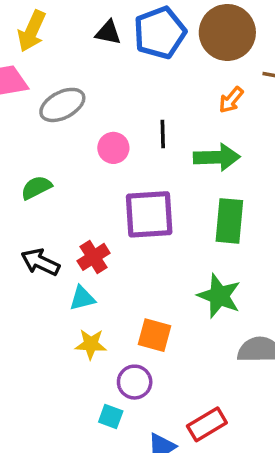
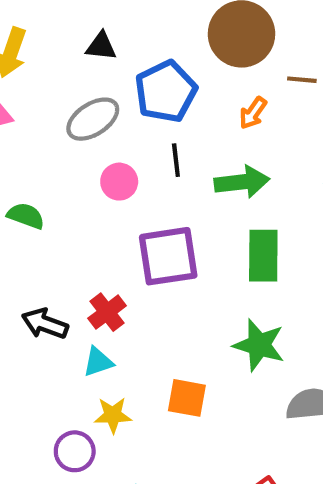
blue pentagon: (160, 33) -> (166, 91), moved
gray ellipse: (62, 105) -> (93, 119), moved
green semicircle: (36, 188) -> (26, 216), moved, turned 52
purple circle: (135, 382) -> (75, 451), moved

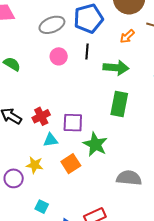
purple square: (168, 256) -> (73, 123), moved, size x0.7
green star: (259, 345) -> (95, 144), moved
cyan triangle: (98, 362) -> (50, 140), moved
orange square: (187, 398) -> (71, 164), turned 36

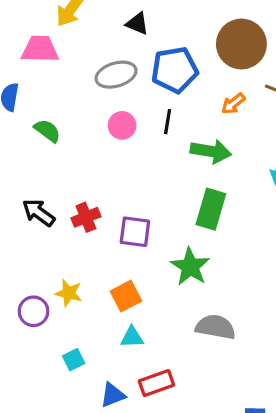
cyan triangle: (50, 140) -> (132, 337), moved
green star: (95, 144) -> (190, 267), moved
cyan square: (42, 207) -> (74, 360), turned 32

